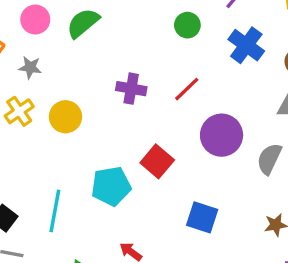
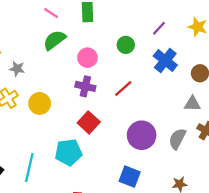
pink circle: (35, 20) -> (87, 58), moved
purple circle: (222, 135) -> (142, 135), moved
red square: (157, 161) -> (89, 122), moved

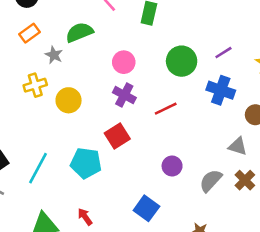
green semicircle: (54, 40) -> (79, 32), moved
green circle: (126, 45) -> (182, 61), size x1.5
pink circle: (87, 58) -> (124, 62), moved
blue cross: (165, 60) -> (221, 90), turned -35
purple circle: (142, 135) -> (172, 166), size x0.6

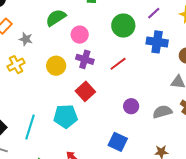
green semicircle: (79, 32) -> (56, 18), moved
yellow circle: (69, 100) -> (56, 66), moved
gray semicircle: (211, 181) -> (162, 112), turned 42

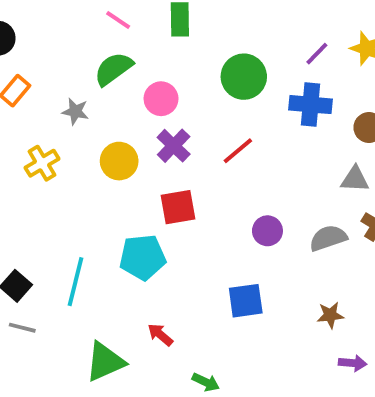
purple line: (154, 13) -> (317, 54), moved
gray star: (26, 39) -> (75, 111), moved
purple cross: (85, 59) -> (174, 146), turned 30
red square: (85, 91) -> (178, 207), turned 36
blue square: (118, 142) -> (246, 301), turned -30

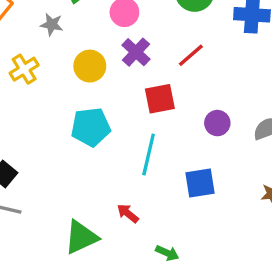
red square: (178, 207) -> (160, 99), moved
cyan pentagon: (143, 257) -> (91, 127), moved
cyan line: (75, 282) -> (149, 155), moved

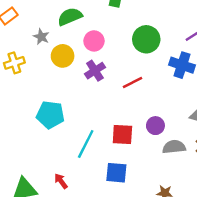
yellow circle: (90, 66) -> (63, 56), moved
red square: (160, 99) -> (122, 134), moved
purple circle: (217, 123) -> (155, 126), moved

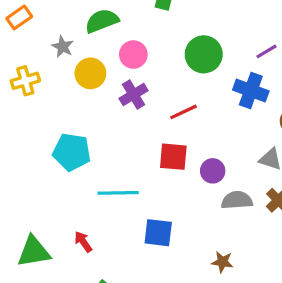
red square: (122, 134) -> (173, 157), moved
cyan line: (86, 144) -> (118, 193), turned 60

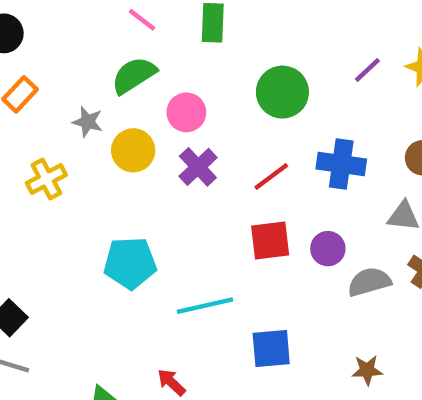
blue cross: (251, 91) -> (341, 164), moved

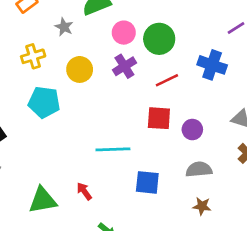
green circle: (282, 92) -> (159, 39), moved
yellow circle: (133, 150) -> (80, 69), moved
blue cross: (341, 164) -> (212, 65), moved
cyan pentagon: (130, 263) -> (44, 102), moved
gray semicircle: (369, 282) -> (199, 169), moved

